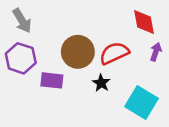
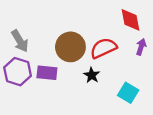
gray arrow: (22, 21) -> (20, 41), moved
purple hexagon: (21, 58) -> (18, 72), moved
cyan square: (141, 102) -> (128, 93), size x0.7

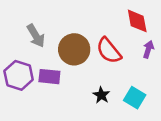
gray arrow: (20, 41) -> (36, 36), moved
red semicircle: (103, 48) -> (109, 51), turned -104
black star: (92, 75) -> (101, 95), moved

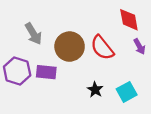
purple arrow: (148, 49) -> (139, 47), turned 133
cyan square: (135, 98) -> (127, 92), turned 30

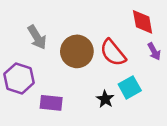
purple rectangle: (46, 72) -> (51, 103), moved
cyan square: (127, 92) -> (130, 87), moved

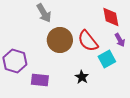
gray arrow: (37, 37) -> (44, 13), moved
cyan square: (130, 87) -> (107, 59), moved

